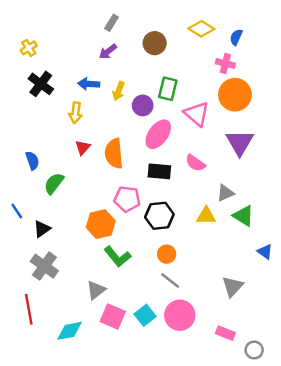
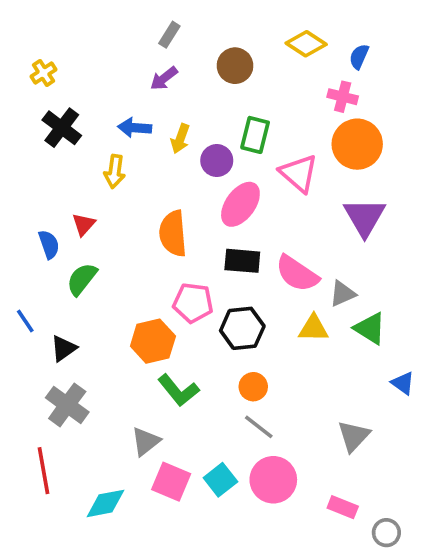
red triangle: (83, 147) -> (84, 224), moved
pink semicircle: (195, 163) -> (297, 274), moved, size x1.4

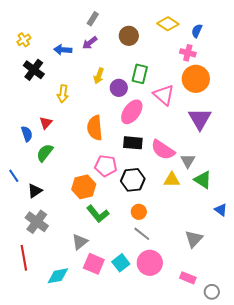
blue arrow: (135, 128) -> (63, 50), moved
gray triangle: (343, 294) -> (188, 161), turned -35

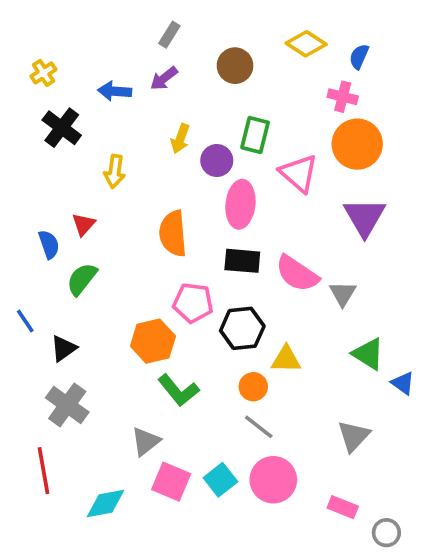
pink ellipse: (132, 112) -> (240, 204), turned -30
yellow triangle: (172, 180) -> (286, 359), moved
green triangle: (203, 180) -> (368, 354), moved

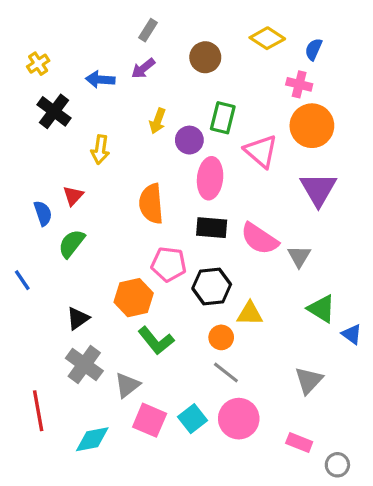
black triangle: (64, 348) -> (78, 318), moved
gray cross: (67, 405) -> (84, 364), moved

